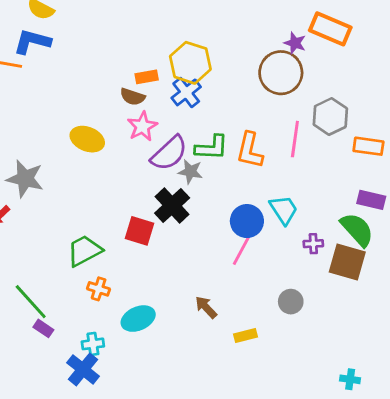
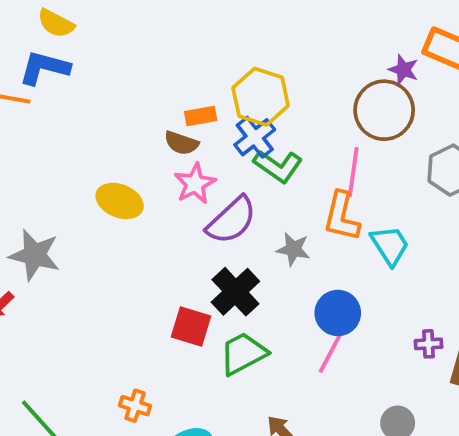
pink line: (295, 139) -> (353, 172), moved
green L-shape: (212, 148) -> (278, 166), moved, turned 32
gray star: (190, 172) -> (293, 249), moved
cyan trapezoid: (284, 210) -> (390, 245), moved
green trapezoid: (84, 251) -> (243, 353), moved

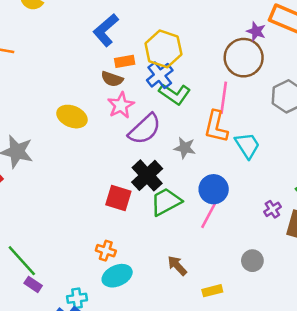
blue L-shape: (44, 68) -> (106, 30), moved, turned -56
purple cross: (429, 344) -> (272, 209), turned -30
green trapezoid: (243, 353) -> (166, 202), moved
orange cross: (135, 406) -> (106, 251), moved

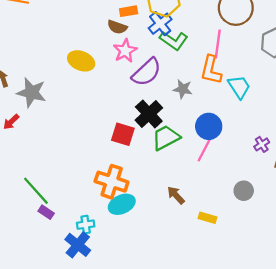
orange cross: (106, 251) -> (112, 182), size x1.8
yellow rectangle: (212, 291) -> (208, 218), turned 30

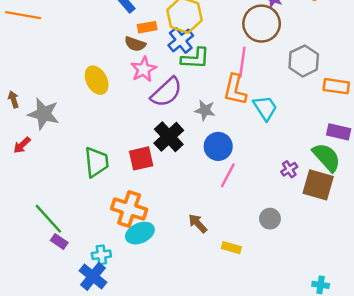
green L-shape: (174, 41) -> (195, 58), turned -32
yellow ellipse: (81, 61) -> (97, 80), turned 40
blue circle: (209, 126) -> (218, 146), moved
red square: (123, 134) -> (141, 158), turned -30
green trapezoid: (166, 138) -> (97, 162), moved, turned 112

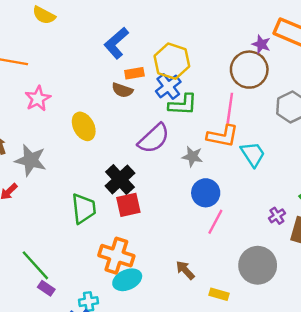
pink star: (144, 69) -> (38, 99), moved
orange L-shape: (235, 90) -> (223, 136), turned -92
black cross: (169, 137) -> (120, 180), moved
gray circle: (270, 219) -> (258, 265), size x1.8

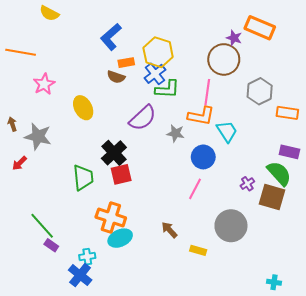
blue circle: (206, 193) -> (203, 157), moved

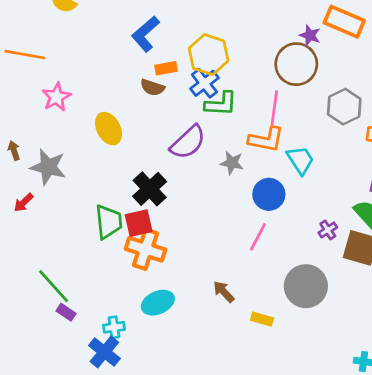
red square: (121, 174) -> (139, 223), moved
orange cross: (111, 218) -> (146, 249), moved

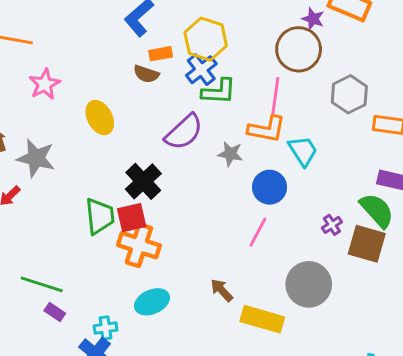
green line: (54, 286) -> (42, 284), turned -30
yellow rectangle: (262, 319) -> (262, 319), size x1.8

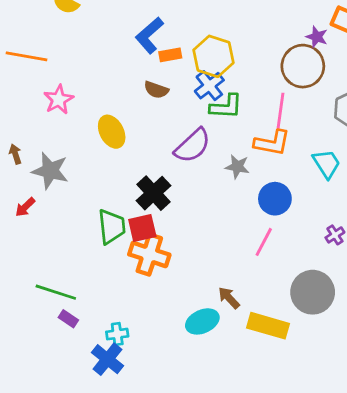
orange rectangle: (161, 54) -> (170, 55), moved
cyan trapezoid: (303, 151) -> (327, 164), moved
cyan ellipse: (152, 302) -> (202, 321), moved

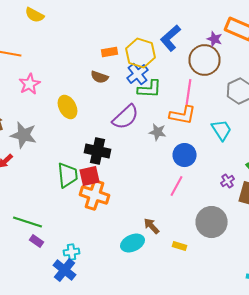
blue L-shape: (149, 35) -> (170, 38), moved
black cross: (154, 193) -> (98, 151), turned -35
yellow rectangle: (268, 326) -> (180, 246), size x0.5

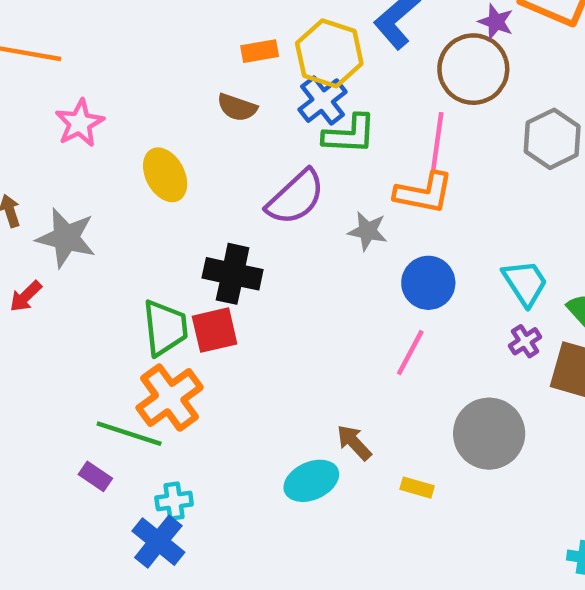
cyan trapezoid: (222, 130) -> (525, 283), moved
orange cross: (94, 195) -> (170, 398), moved, turned 36
green line: (28, 222) -> (129, 434), moved

